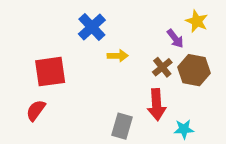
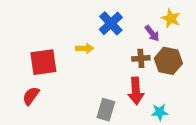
blue cross: (92, 27) -> (111, 23), moved
yellow arrow: (118, 56) -> (85, 48), moved
brown cross: (162, 67) -> (141, 58), turned 35

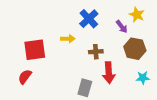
brown cross: (141, 58) -> (96, 52), moved
cyan star: (160, 112) -> (143, 78), moved

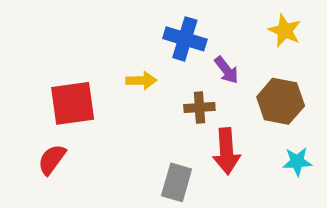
blue cross: (89, 19) -> (185, 39), turned -30
purple arrow: (122, 27) -> (226, 70), moved

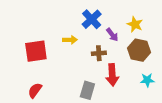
yellow star: (285, 31) -> (135, 24), moved
blue cross: (185, 39) -> (92, 19), turned 30
red semicircle: (52, 160) -> (35, 90), moved

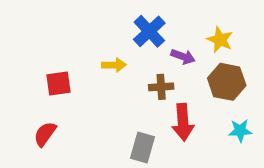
purple arrow: (112, 35) -> (183, 57), turned -32
red square: (36, 51) -> (58, 83), size x0.7
red semicircle: (35, 90) -> (45, 134), moved

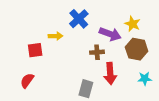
blue cross: (149, 31) -> (79, 19), moved
purple arrow: (183, 57) -> (110, 34), size x1.5
yellow arrow: (114, 65) -> (55, 36), moved

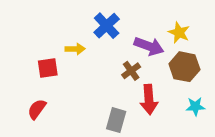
brown cross: (97, 52) -> (131, 71), turned -32

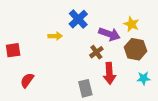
red square: (48, 68) -> (13, 50), moved
gray rectangle: (116, 120) -> (85, 88), turned -30

